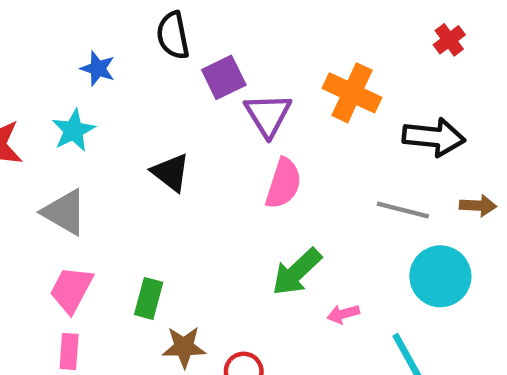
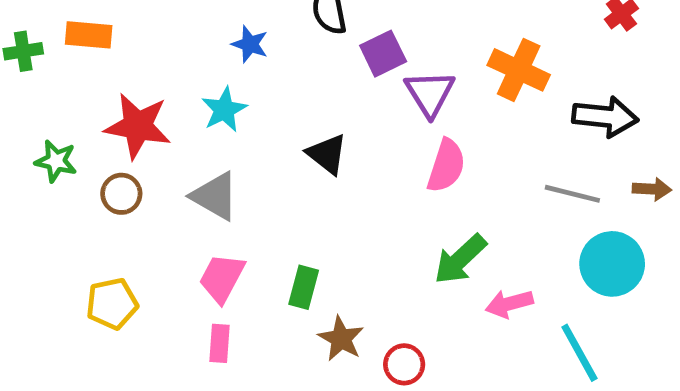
pink arrow: (343, 314) -> (509, 304), size x1.4
brown star: (184, 347) -> (341, 339), turned 30

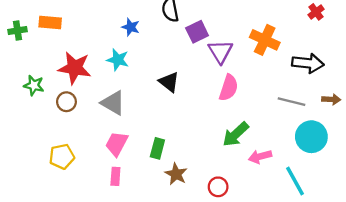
cyan star: (224, 110) -> (118, 60), turned -30
red circle: (404, 364) -> (218, 187), moved

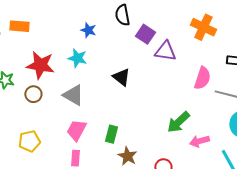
purple square: (197, 32) -> (145, 34), turned -30
orange cross: (265, 40) -> (203, 27), moved
purple triangle: (220, 52) -> (165, 51), turned -50
pink semicircle: (229, 88) -> (202, 78), moved

